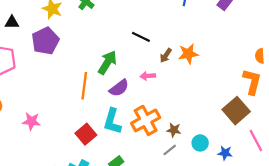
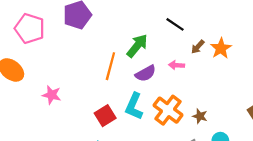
orange star: (188, 54) -> (221, 48), turned -30
orange cross: (146, 120) -> (168, 110), turned -32
brown star: (174, 130) -> (200, 116), moved

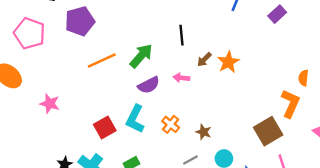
black line: (175, 24) -> (182, 35), turned 48
orange line: (110, 66) -> (102, 60), moved, turned 48
orange cross: (168, 110) -> (171, 124), size x0.6

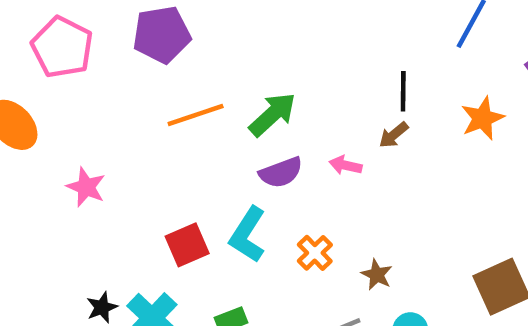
black line: (182, 35) -> (403, 91), moved
orange star: (228, 62) -> (482, 118), moved

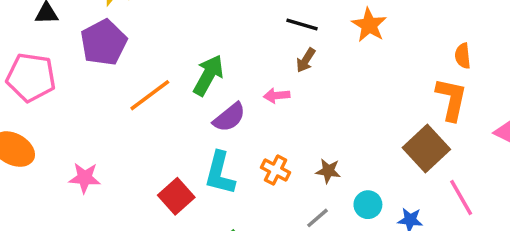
black line: (403, 91) -> (302, 25), turned -56

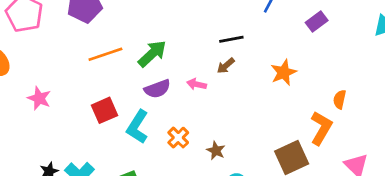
black line: (302, 25) -> (231, 39), turned -45
orange star: (369, 25) -> (284, 72), moved
red square: (176, 196) -> (104, 110), moved

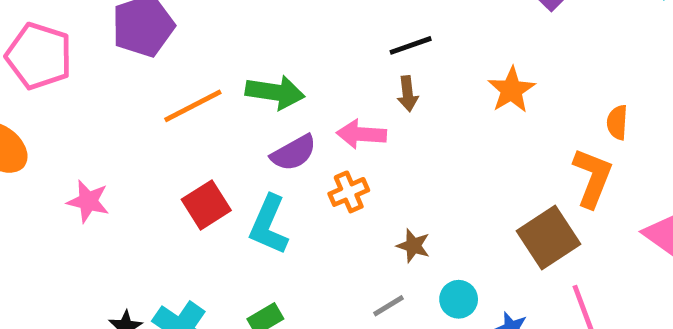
green arrow: (152, 54) -> (275, 92), turned 60
brown arrow: (226, 66) -> (408, 94), turned -48
pink arrow: (197, 84) -> (361, 134), size x1.4
orange cross: (178, 138) -> (349, 192), moved, turned 30

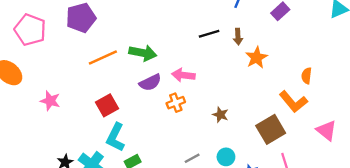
brown arrow: (408, 94) -> (238, 37), moved
orange L-shape: (593, 178) -> (293, 102), turned 116
cyan L-shape: (269, 225) -> (115, 137), moved
brown star: (413, 246) -> (220, 115), moved

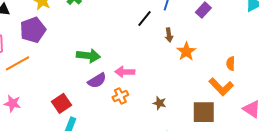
black line: (209, 34) -> (145, 18), moved, turned -30
orange line: (103, 57) -> (18, 63), moved
brown square: (271, 129) -> (204, 112), turned 35

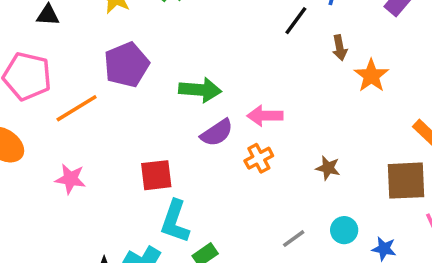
purple pentagon: (33, 30) -> (126, 65), moved
red square: (61, 103) -> (156, 175), turned 30

